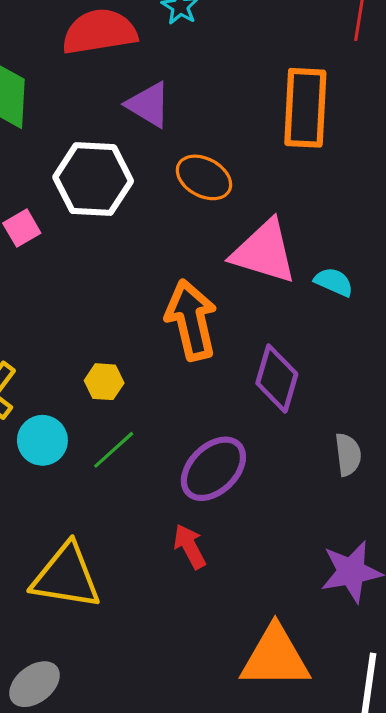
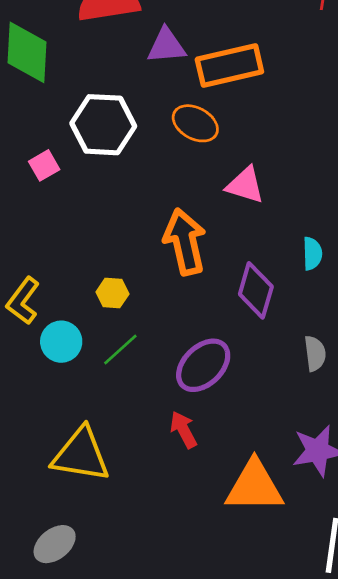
purple triangle: (149, 105) -> (166, 46), moved, turned -36
orange rectangle: (305, 108) -> (229, 65), moved, turned 74
pink triangle: (264, 252) -> (245, 185), size x0.7
cyan semicircle: (334, 282) -> (312, 254), moved, turned 64
orange triangle: (275, 657) -> (254, 486), moved

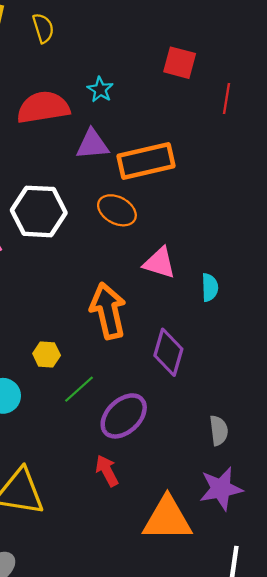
cyan semicircle: (312, 254) -> (210, 287), moved
green line: (120, 350) -> (79, 389), moved
gray semicircle: (315, 353) -> (219, 430), moved

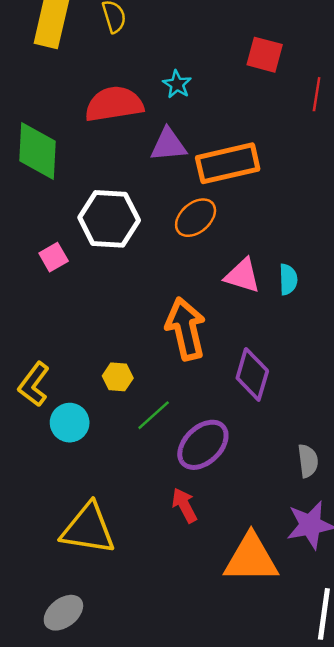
orange ellipse: (117, 210) -> (196, 218), turned -69
cyan semicircle: (210, 287) -> (288, 279), moved

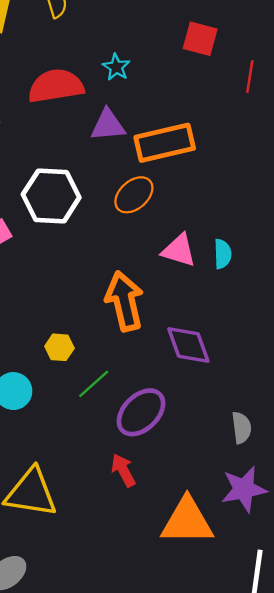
purple diamond: (252, 374) -> (188, 345), turned -36

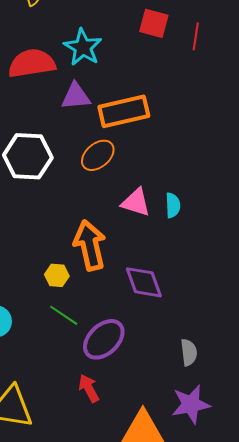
cyan star: (116, 67) -> (83, 47), size x1.6
red line: (250, 77) -> (196, 36), moved
yellow hexagon: (59, 347) -> (57, 275), moved
green line: (94, 384) -> (64, 315), turned 76

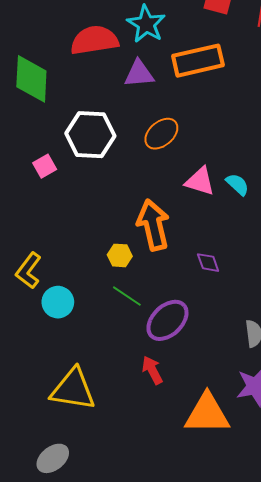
orange rectangle: (124, 111) -> (198, 61), moved
cyan semicircle: (173, 205) -> (237, 184), turned -45
purple diamond: (144, 282) -> (208, 263), size x0.6

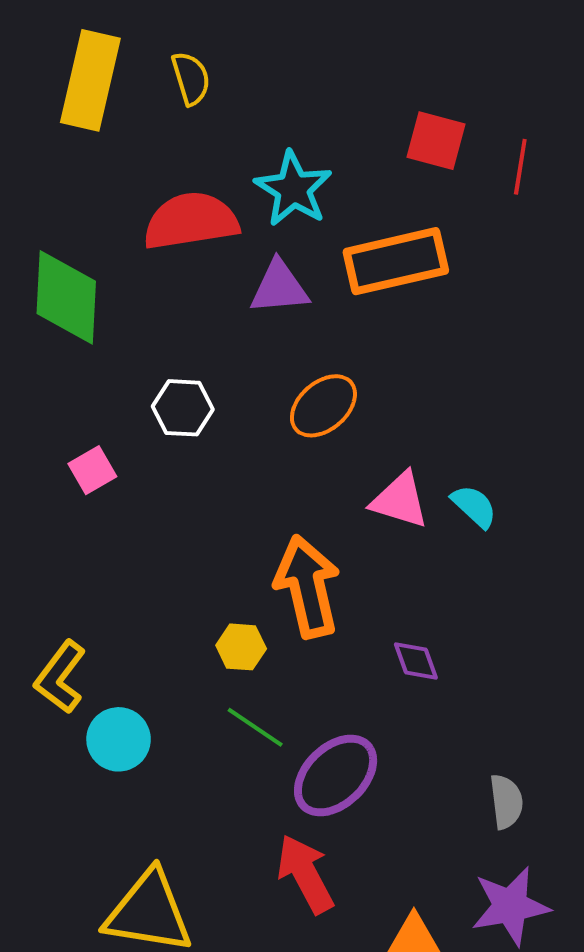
white hexagon: (90, 135) -> (183, 408), size x0.6
red arrow: (152, 370) -> (305, 874), size x1.4

